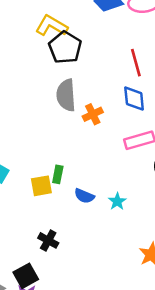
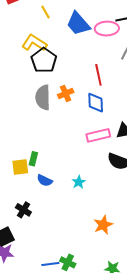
orange cross: (93, 114) -> (66, 94), moved
blue semicircle: (84, 196) -> (45, 180), moved

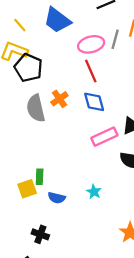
yellow line: (45, 12) -> (20, 25), moved
pink ellipse: (107, 29) -> (91, 44), moved

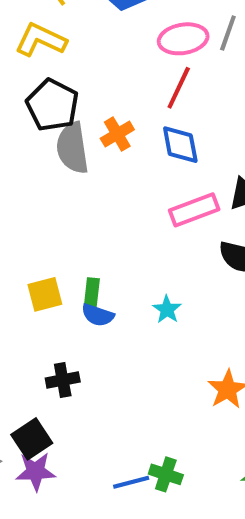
black pentagon: (28, 68) -> (52, 105), moved
red line: (91, 71) -> (179, 88), turned 45
green rectangle: (40, 177) -> (92, 293), moved
black cross: (40, 234) -> (63, 380), turned -35

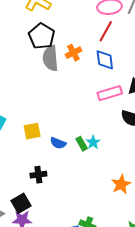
green rectangle: (92, 293) -> (82, 144), moved, turned -40

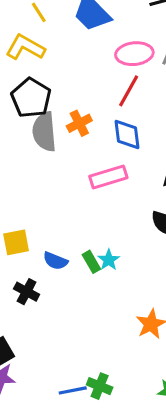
pink rectangle: (110, 93) -> (108, 177), moved
black cross: (38, 175) -> (27, 292), moved, turned 35

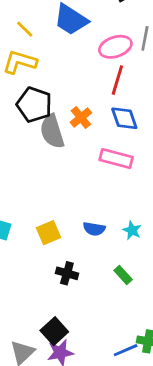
pink rectangle: (108, 177) -> (116, 159), turned 44
blue semicircle: (55, 261) -> (94, 229), moved
green rectangle: (91, 262) -> (123, 275), moved

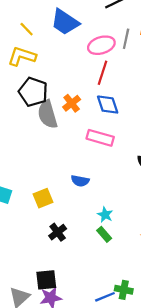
blue semicircle: (94, 229) -> (80, 181), moved
cyan star: (132, 230) -> (105, 215), moved
black cross: (67, 273) -> (58, 232), turned 36
black square: (54, 331) -> (46, 280), turned 35

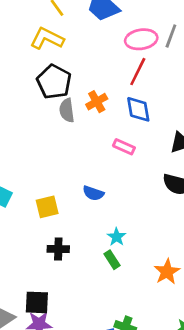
gray semicircle: (48, 114) -> (67, 110), size x0.7
pink rectangle: (100, 138) -> (124, 147), size x0.7
black cross: (58, 232) -> (58, 249), turned 30

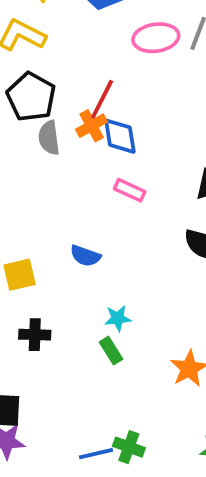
red line: (138, 72) -> (102, 99), moved
blue diamond: (138, 109) -> (120, 136), moved
cyan star: (117, 237) -> (118, 318), turned 30

